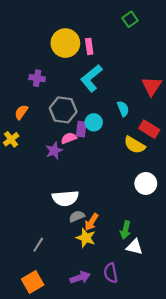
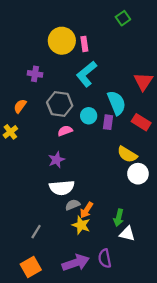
cyan semicircle: (123, 109) -> (117, 103), size x1.6
purple rectangle: (81, 129) -> (108, 122), moved
yellow semicircle: (134, 145) -> (127, 154), moved
purple star: (54, 151) -> (56, 160), moved
purple arrow: (80, 277) -> (76, 263), size x1.4

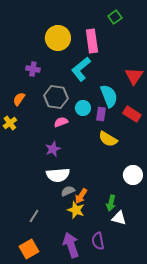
pink rectangle: (84, 44) -> (92, 41), moved, size x1.6
yellow semicircle: (127, 154) -> (108, 139), moved
white circle: (138, 174) -> (133, 175), moved
purple arrow: (76, 263) -> (71, 245), turned -90

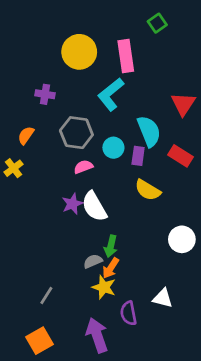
white semicircle: (58, 175) -> (94, 207), moved, turned 65
green arrow: (111, 203) -> (111, 246), moved
purple semicircle: (98, 241) -> (128, 313), moved

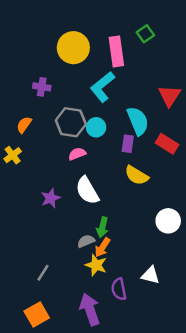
green square: (157, 23) -> (145, 34), moved
cyan circle: (113, 148) -> (96, 127), moved
purple star: (72, 204) -> (51, 198), moved

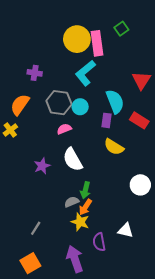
yellow circle: (73, 48) -> (77, 39), moved
orange semicircle: (24, 125) -> (20, 105), size x1.5

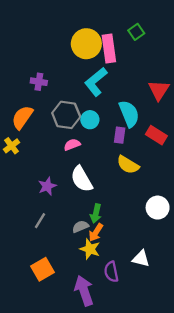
gray line: (36, 228) -> (40, 221), moved
orange square: (30, 263) -> (42, 269), moved

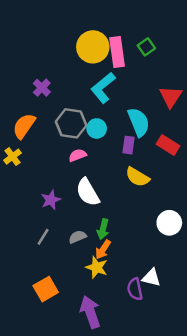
green square: (136, 32) -> (146, 47), moved
purple cross: (39, 82) -> (42, 88), turned 35
gray semicircle: (80, 227) -> (78, 237), moved
purple semicircle: (111, 272) -> (135, 289), moved

